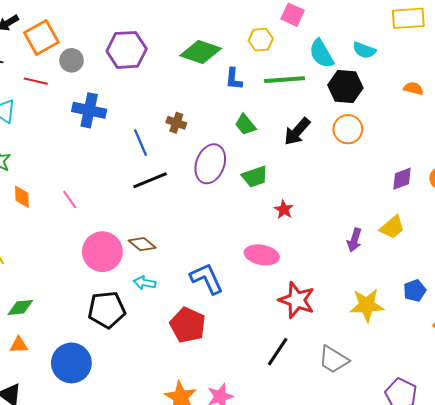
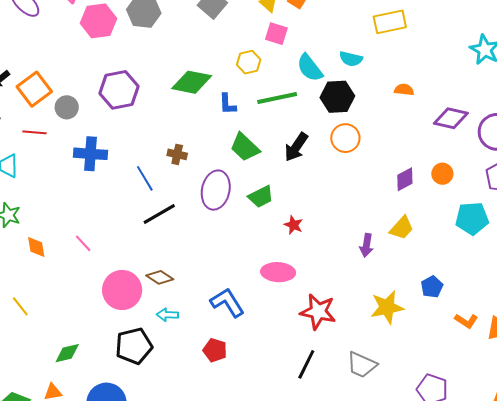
green trapezoid: (245, 125) -> (245, 147), size x1.4
green diamond: (20, 307) -> (67, 353), moved
red pentagon: (188, 325) -> (215, 350), size x0.7

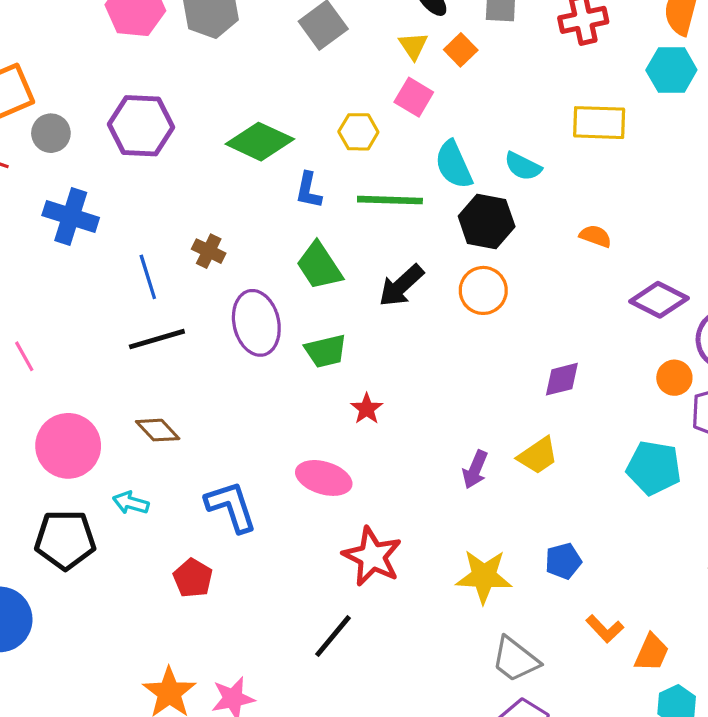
orange circle: (442, 174) -> (674, 378), moved
purple ellipse: (216, 190) -> (256, 323), turned -39
brown diamond: (160, 277) -> (158, 430), moved
gray trapezoid: (362, 365) -> (515, 659), moved

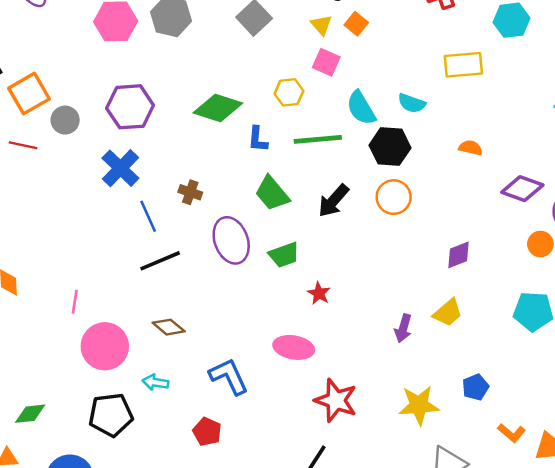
blue cross: (71, 216) -> (120, 168), moved, turned 33
pink line: (24, 356) -> (75, 302), moved, turned 45

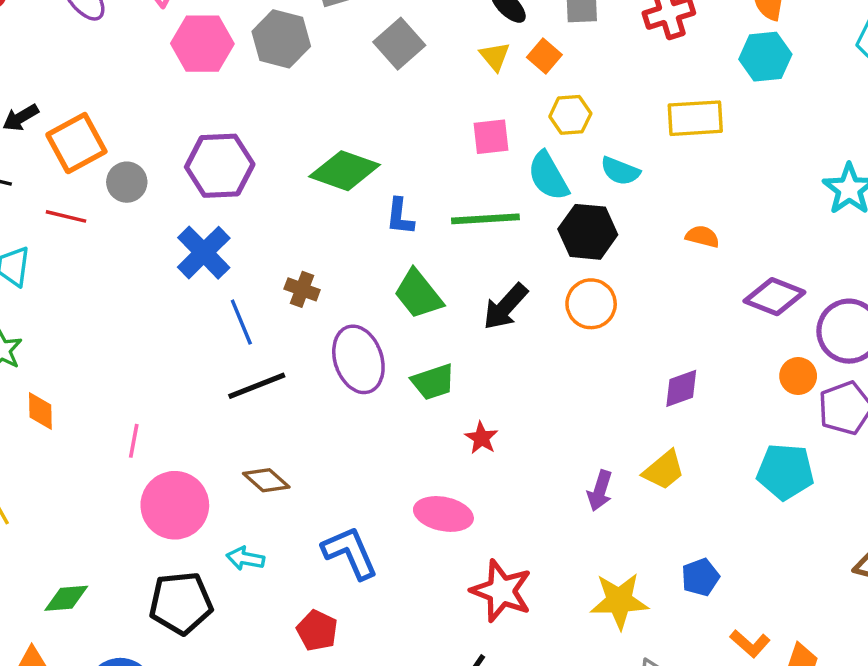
pink square: (326, 62) -> (491, 137), moved, turned -32
yellow hexagon: (289, 92) -> (570, 115), moved

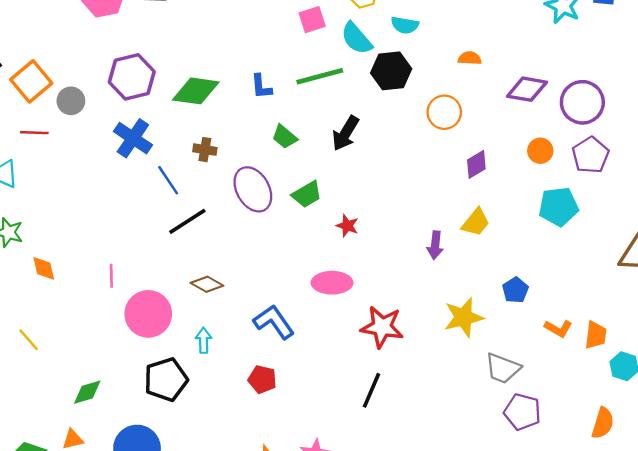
green diamond: (345, 171) -> (196, 91), moved
green trapezoid: (418, 294) -> (285, 137), size x0.7
orange circle: (591, 304) -> (444, 112), moved
orange circle: (798, 376) -> (540, 151), moved
cyan arrow: (245, 558) -> (204, 340), turned 90

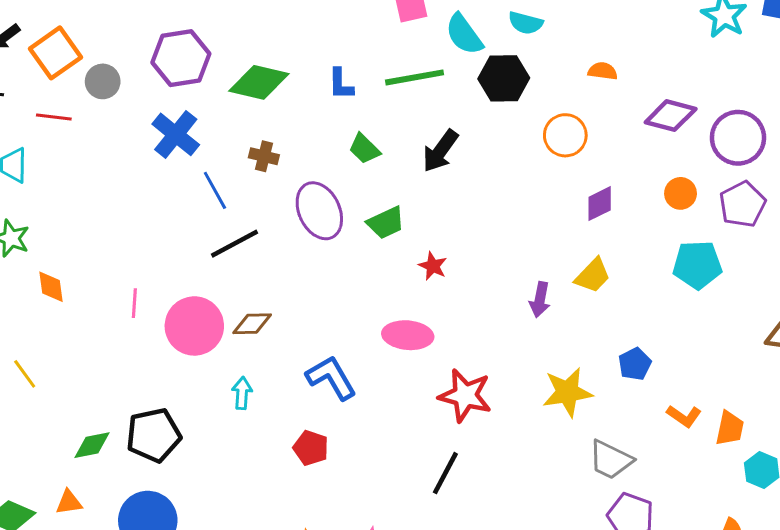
brown diamond: (207, 284) -> (252, 324), turned -36
pink circle: (148, 314) -> (194, 326), moved
black pentagon: (166, 380) -> (154, 435), moved

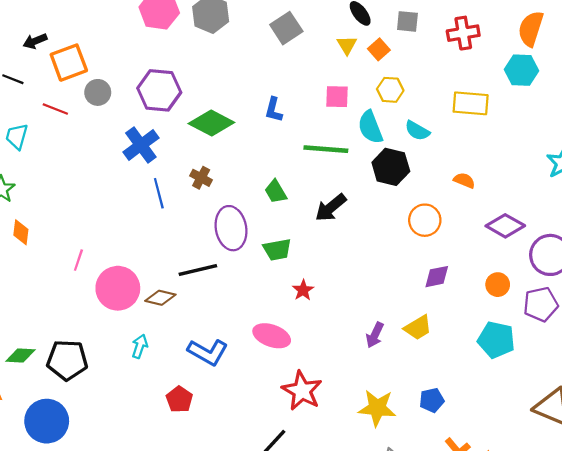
blue L-shape: (341, 84) -> (274, 110), moved
black line: (235, 244) -> (198, 270), moved
blue L-shape: (331, 378) -> (208, 352), turned 135

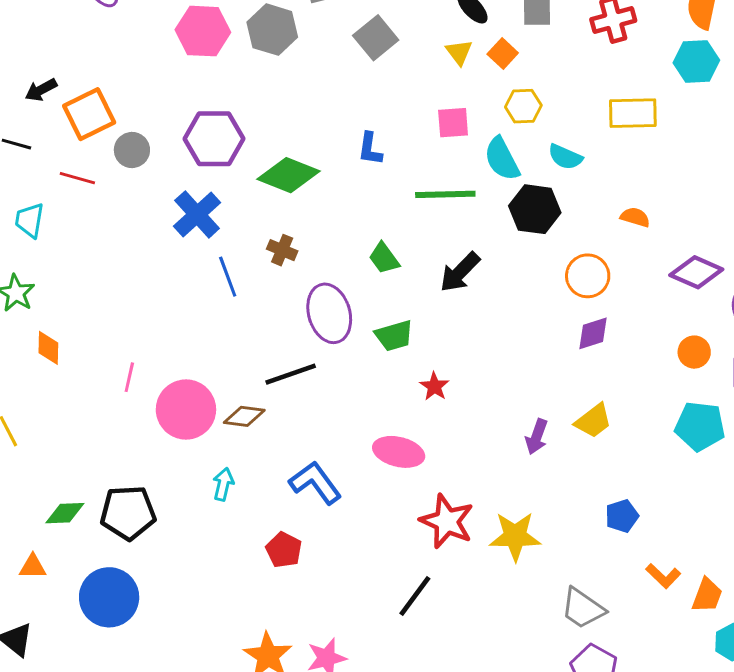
purple diamond: (437, 277) -> (593, 333), moved
blue L-shape: (208, 352) -> (315, 483), turned -150
yellow star: (377, 408) -> (515, 536), moved

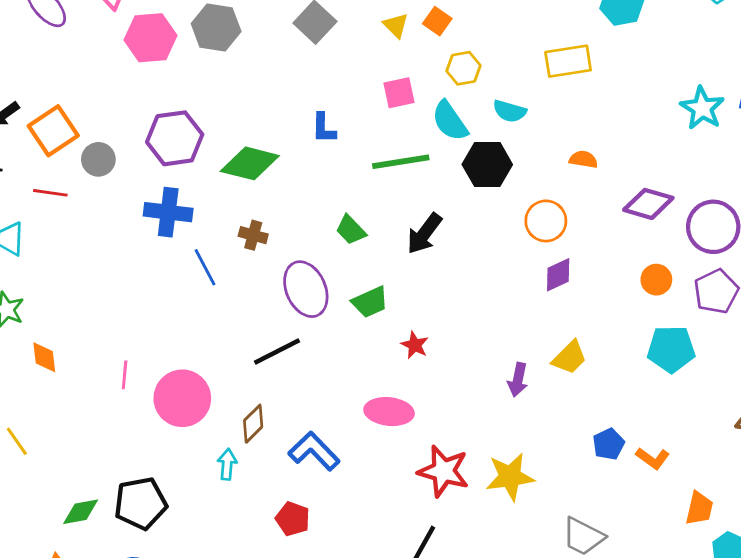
blue cross: (197, 214) -> (168, 212), turned -33
brown diamond: (244, 416) -> (253, 424), moved, turned -45
orange L-shape: (663, 576) -> (653, 458), moved

